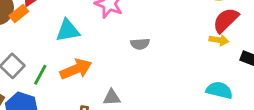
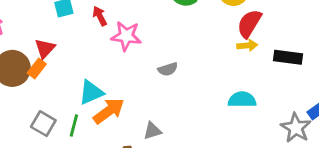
cyan triangle: (68, 31) -> (91, 92), moved
cyan semicircle: (219, 90) -> (242, 100), moved

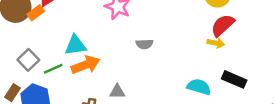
black rectangle: (288, 57) -> (234, 79), moved
green line: (74, 126) -> (53, 69), turned 36

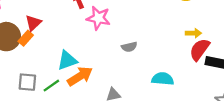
red semicircle: (223, 25) -> (199, 49), moved
gray square: (28, 60) -> (27, 82), turned -30
cyan semicircle: (199, 87) -> (163, 79), moved

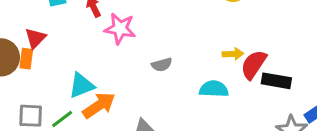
yellow arrow: (193, 33) -> (233, 54), moved
orange rectangle: (26, 38) -> (26, 59), turned -32
cyan semicircle: (163, 79) -> (214, 89), moved

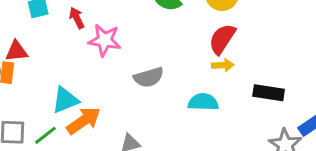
red triangle: (35, 38) -> (16, 51), turned 40
gray semicircle: (162, 65) -> (149, 77), size x1.4
red semicircle: (254, 65) -> (222, 39), moved

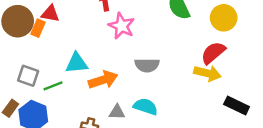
yellow arrow: (223, 65) -> (207, 73), size x1.5
cyan semicircle: (203, 102) -> (146, 107), moved
orange arrow: (84, 121) -> (103, 80), moved

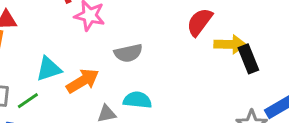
yellow arrow: (207, 73) -> (230, 44), moved
black rectangle: (237, 105) -> (248, 59), moved, turned 55

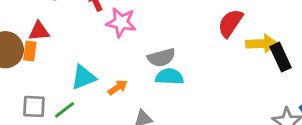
orange arrow: (83, 81) -> (118, 87), size x0.6
cyan semicircle: (137, 100) -> (170, 77), moved

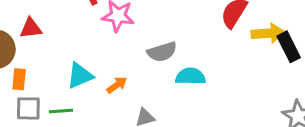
orange rectangle: (30, 51) -> (19, 79), moved
cyan semicircle: (170, 77) -> (191, 76), moved
green line: (65, 110) -> (61, 111), turned 35

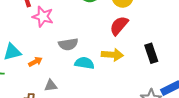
yellow arrow: (268, 33) -> (112, 55), moved

